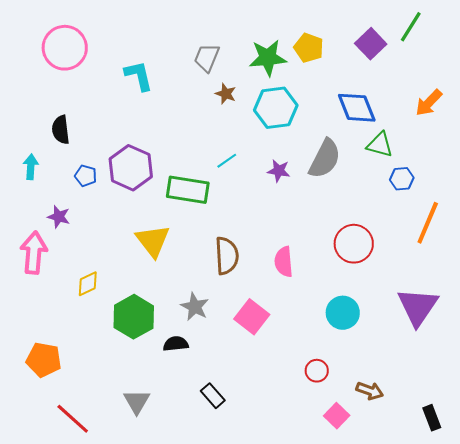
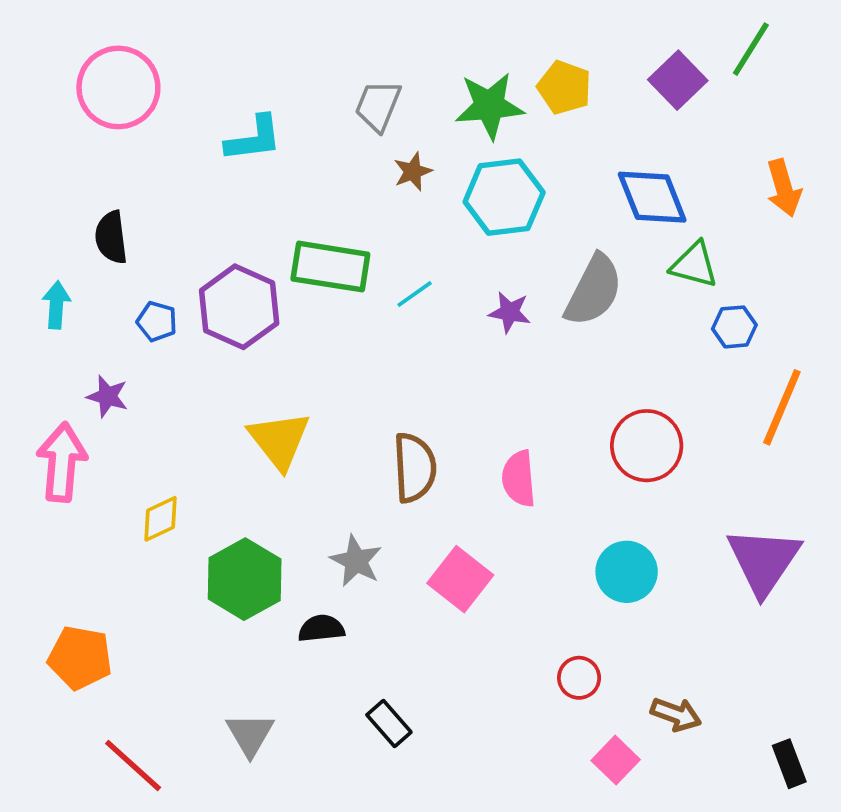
cyan L-shape: (139, 76) -> (254, 139), turned 96
brown star: (226, 94) -> (413, 172), turned 30
orange arrow: (429, 103) -> (784, 188), turned -60
green rectangle: (188, 190) -> (330, 267), moved

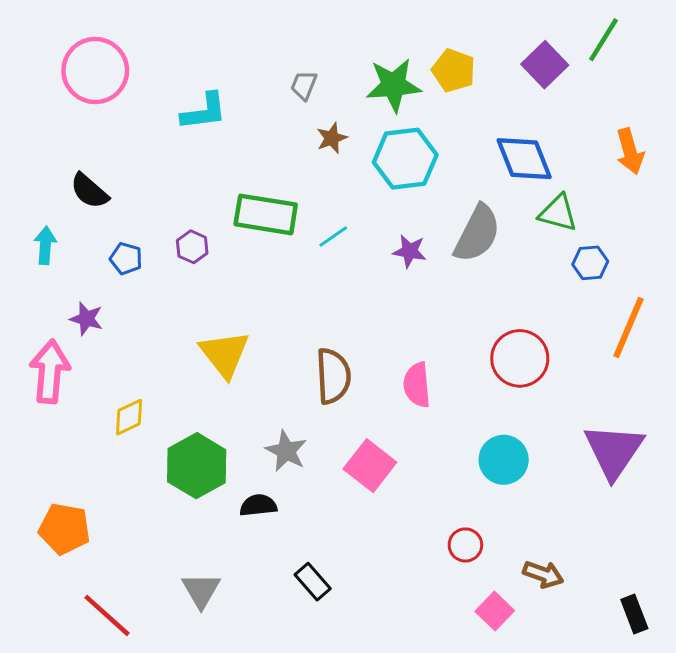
gray trapezoid: (378, 106) -> (304, 85), size x0.7
black semicircle: (111, 237) -> (89, 191), turned -42
purple hexagon: (239, 307) -> (192, 247), size x0.5

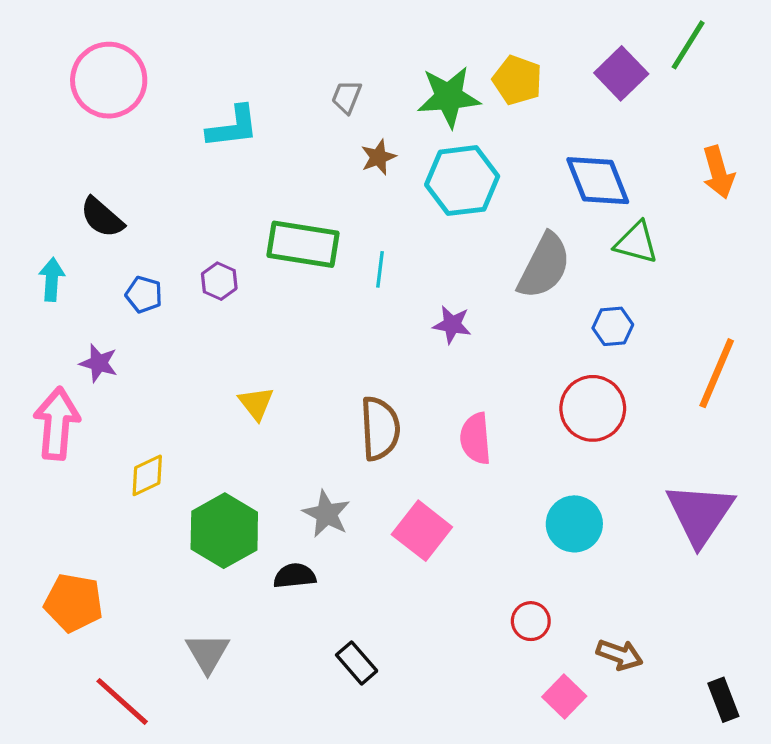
cyan line: (333, 236) -> (380, 269), turned -48
purple star: (410, 251) -> (452, 325), moved
blue hexagon: (590, 263) -> (613, 326), moved
yellow triangle: (225, 354) -> (256, 403), size x0.6
gray triangle: (201, 590) -> (208, 653), moved

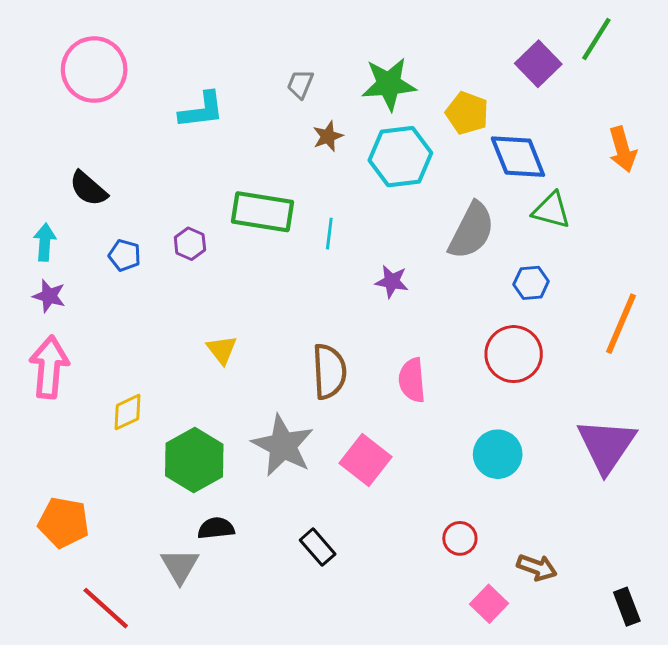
yellow pentagon: (517, 80) -> (467, 113), moved
purple star: (99, 363) -> (49, 296), moved
gray star: (326, 514) -> (283, 445), size x1.5
black semicircle: (295, 576) -> (216, 528), moved
black rectangle: (357, 663) -> (318, 547), moved

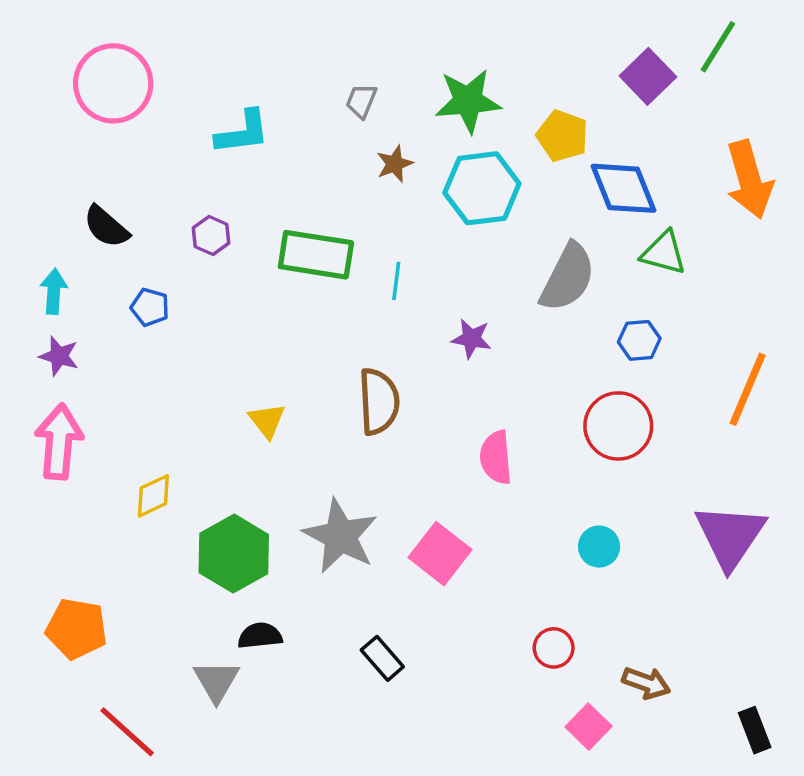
orange arrow: (622, 149) -> (749, 180), size x1.4
purple hexagon: (190, 244) -> (211, 235), moved
brown semicircle: (329, 371) -> (379, 401), moved
cyan circle: (498, 454) -> (599, 547), size x0.7

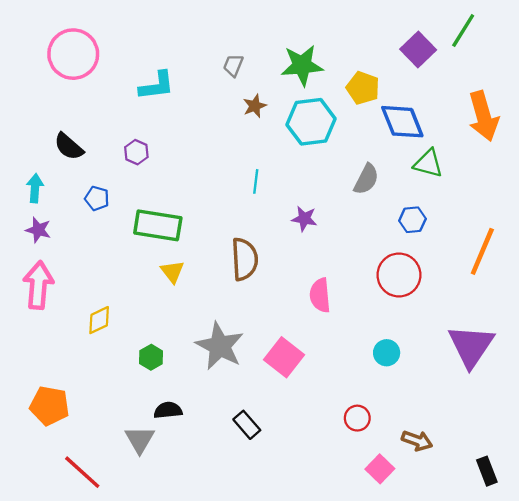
green rectangle: (316, 255) -> (158, 225), moved
gray semicircle: (568, 277) -> (366, 179), size x0.7
green hexagon: (234, 554) -> (151, 357), size x0.5

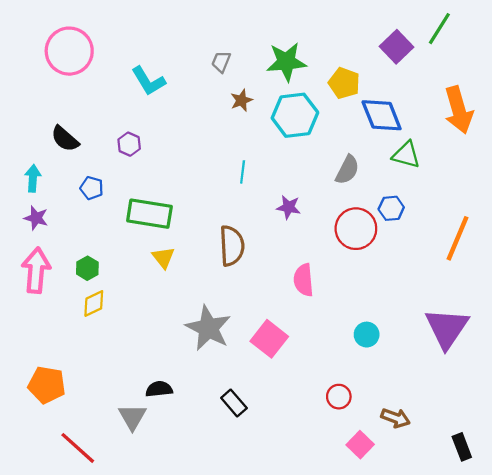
cyan L-shape: (157, 86) -> (148, 81), turned 66
red circle: (399, 275) -> (356, 229), moved
green hexagon: (151, 357) -> (87, 268), moved

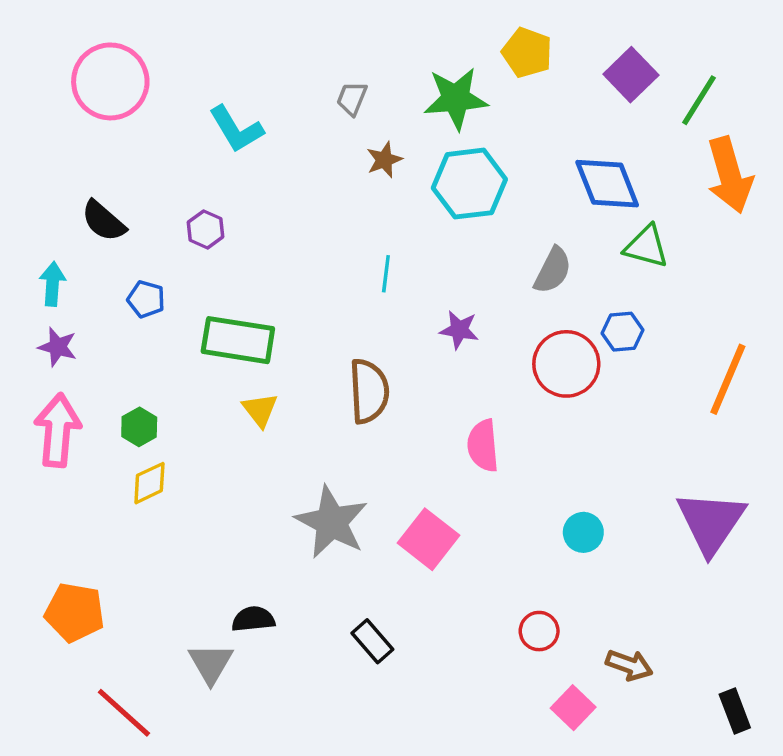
green line: (439, 29) -> (699, 100), moved
yellow pentagon: (344, 83) -> (527, 53), moved

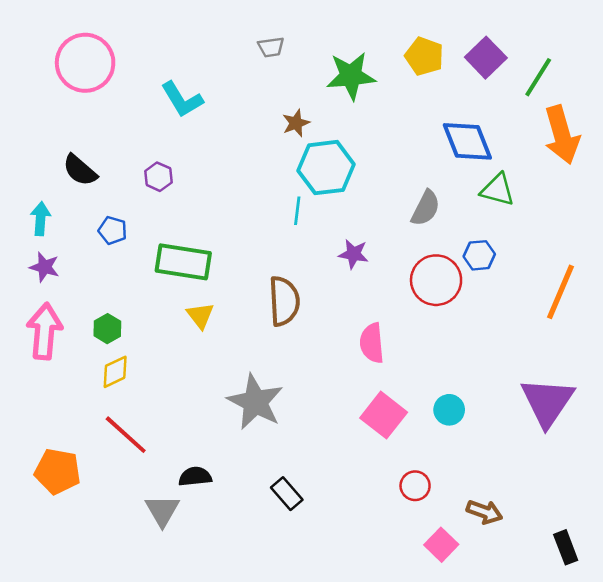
yellow pentagon: (527, 53) -> (424, 56), moved
gray trapezoid: (352, 98) -> (271, 47), moved, turned -120
cyan hexagon: (469, 184) -> (326, 168), moved
pink square: (428, 539) -> (384, 415), moved
red line: (124, 713) -> (126, 435), moved

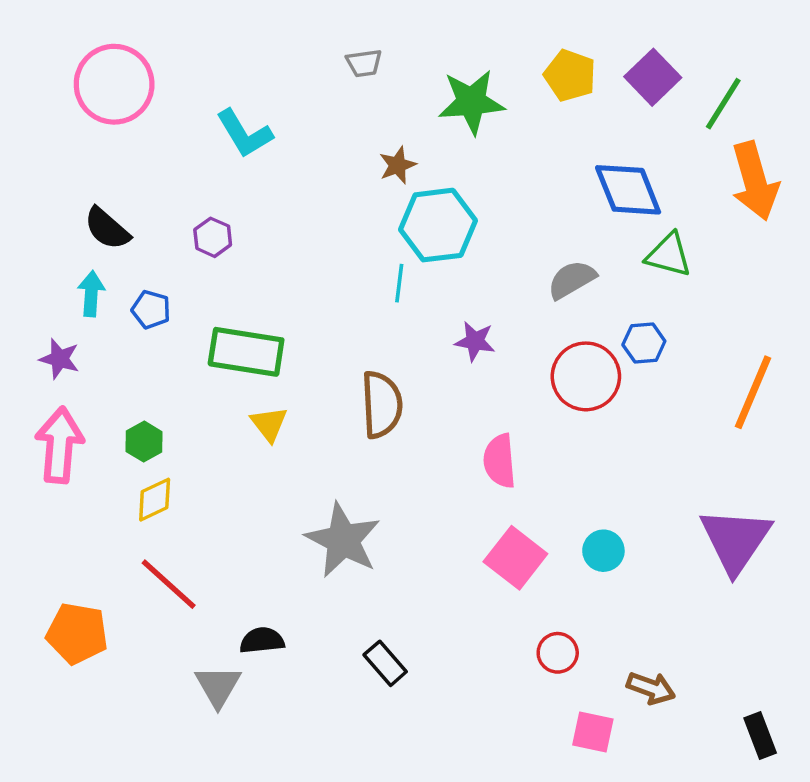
gray semicircle: (426, 208) -> (572, 280), turned -147
cyan arrow: (41, 219) -> (91, 294), moved
pink square: (441, 545) -> (593, 732), turned -32

